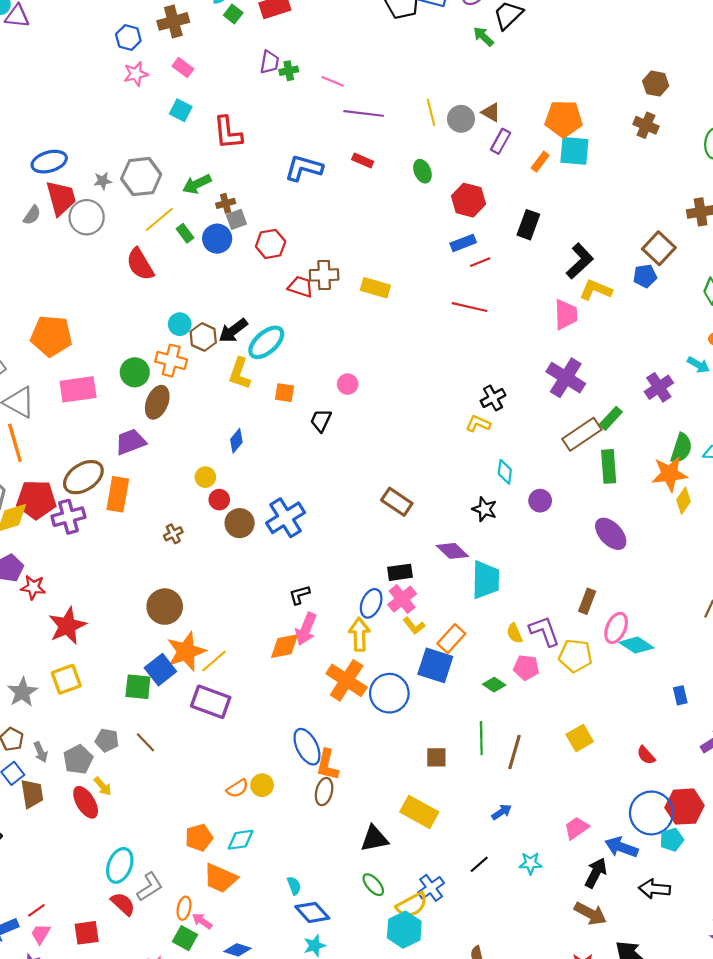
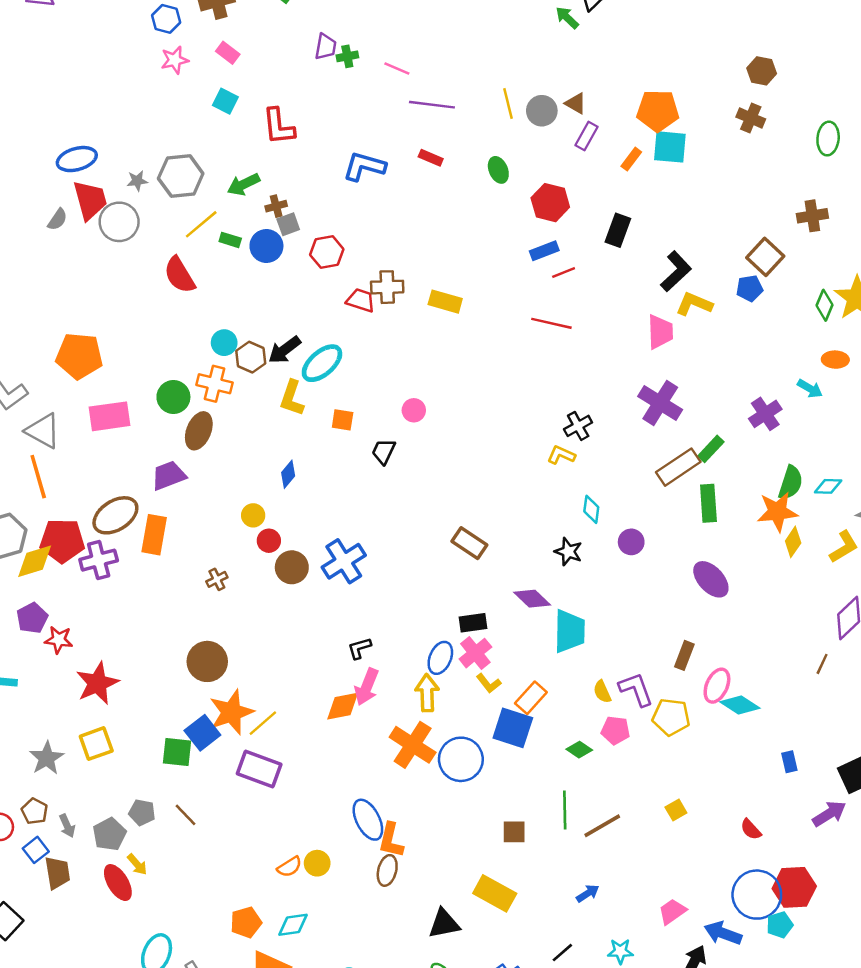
green rectangle: (185, 233) -> (230, 240), turned -36
yellow square: (580, 738) -> (676, 810), size x0.7
brown line: (514, 752) -> (602, 826), turned 44

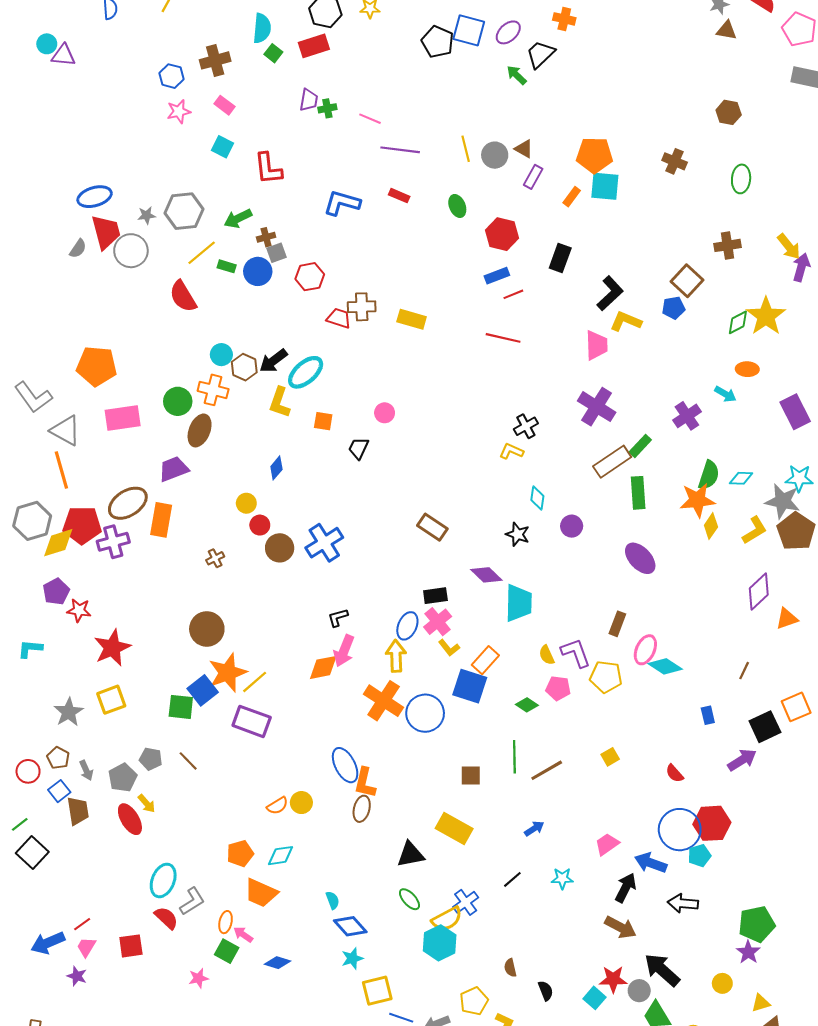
brown hexagon: (762, 71) -> (729, 112), moved
green diamond: (824, 305) -> (738, 322), turned 40
brown line: (822, 664) -> (744, 671), moved

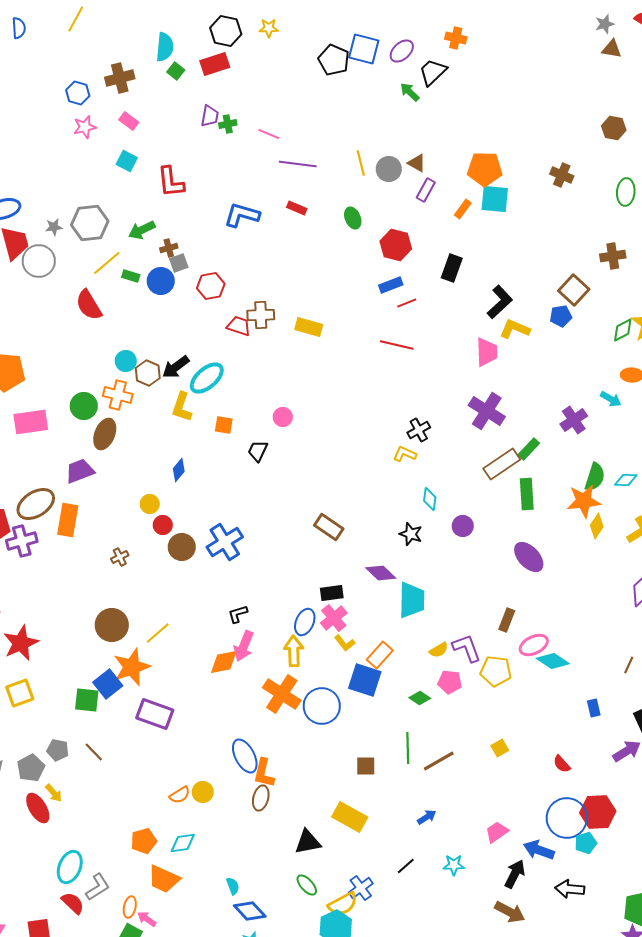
pink ellipse: (645, 650) -> (534, 645), turned 40
yellow semicircle: (547, 655) -> (439, 650), turned -96
yellow line: (255, 682) -> (158, 633), moved

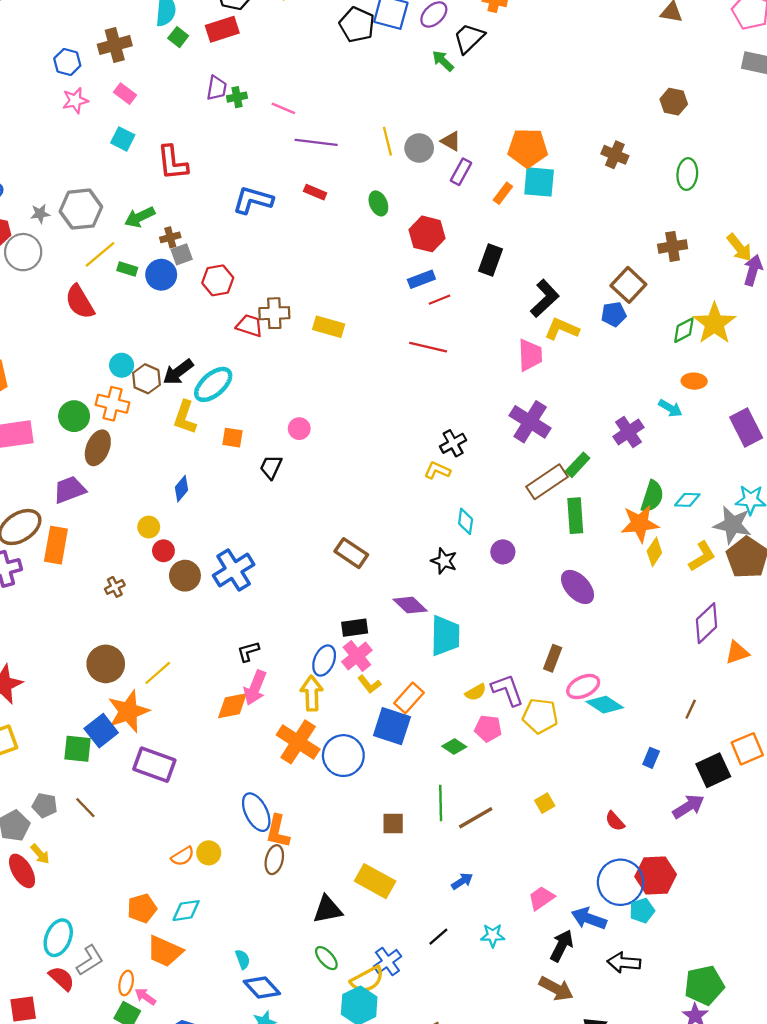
blue rectangle: (594, 708) -> (651, 758), turned 36

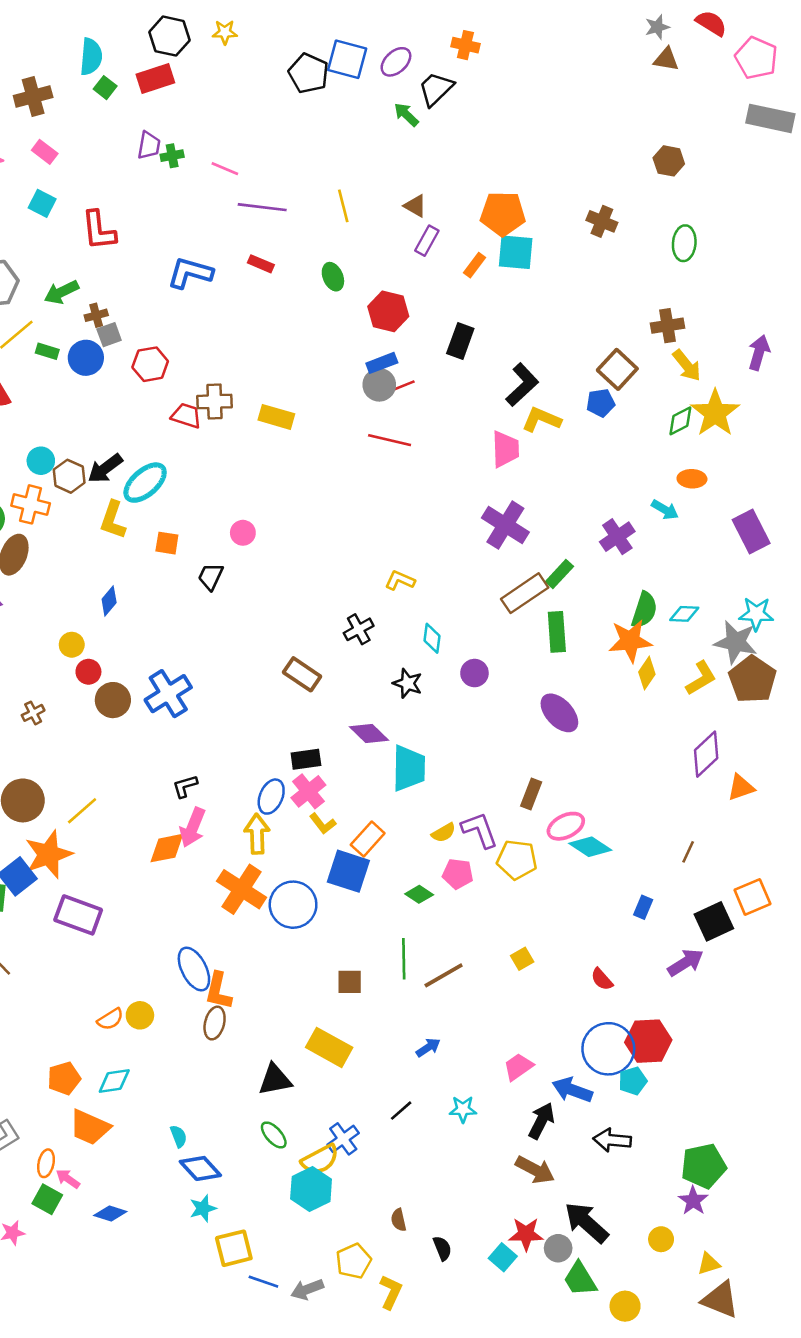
gray circle: (419, 148) -> (379, 385), moved
yellow arrow: (739, 248) -> (687, 365), moved
black cross: (453, 443) -> (359, 629), moved

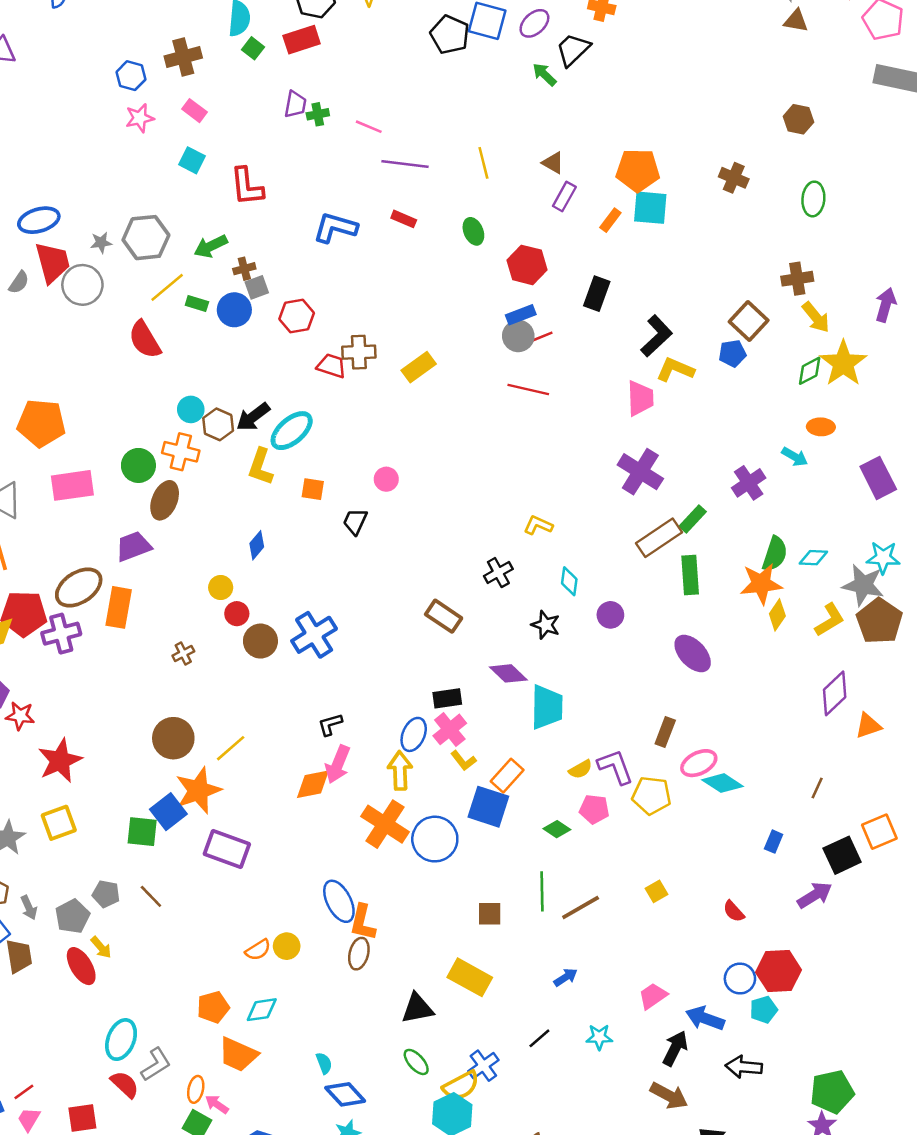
yellow rectangle: (276, 417) -> (419, 367), turned -52
blue circle: (608, 1049) -> (740, 979), size x0.6

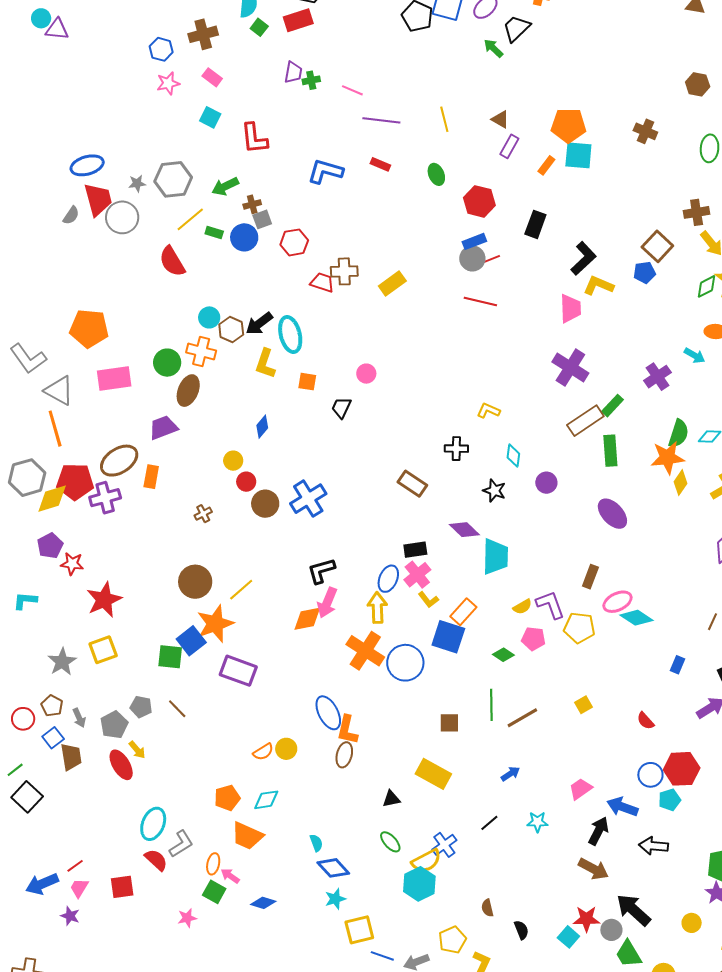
cyan ellipse: (292, 431) -> (290, 335), turned -63
black cross: (498, 573) -> (456, 449), turned 30
orange rectangle: (119, 607) -> (151, 477), size x0.7
black L-shape: (330, 724) -> (321, 571), size x1.4
black triangle: (417, 1008) -> (391, 799), size x0.7

